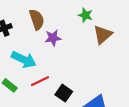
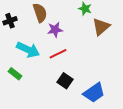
red line: (40, 81) -> (58, 54), moved

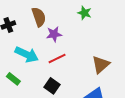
brown triangle: (101, 27) -> (101, 65), moved
black square: (65, 81) -> (52, 86), moved

